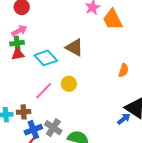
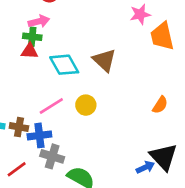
gray cross: (53, 128) -> (52, 156), turned -30
blue cross: (33, 130) -> (39, 135), moved

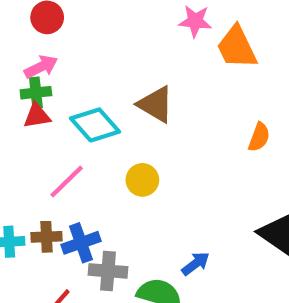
pink star: (140, 14) -> (195, 21), turned 30
orange semicircle: (160, 105) -> (259, 137), moved
pink line: (51, 106) -> (67, 181), moved
blue arrow: (145, 167) -> (196, 264), moved

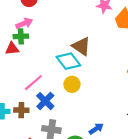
red triangle: (37, 116) -> (12, 49), moved
cyan diamond: (95, 125) -> (68, 61), moved
blue cross: (81, 243) -> (45, 101), moved, turned -30

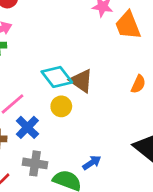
brown triangle: (81, 46) -> (81, 81), moved

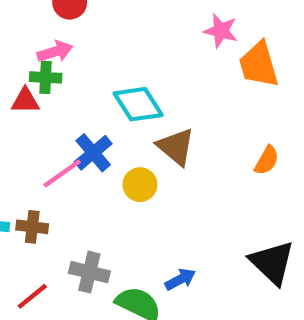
cyan diamond: (57, 77) -> (138, 104), moved
blue cross: (27, 127) -> (93, 153), moved

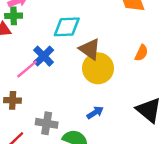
cyan diamond: (138, 104) -> (67, 27), turned -56
yellow circle: (140, 185) -> (98, 68), moved, size x1.6
blue arrow: (180, 279) -> (95, 113), moved

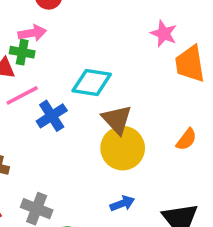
pink line: (27, 69) -> (22, 95), moved
blue arrow: (95, 113) -> (122, 203), moved

